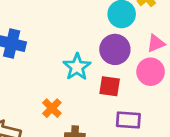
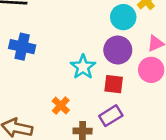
purple rectangle: (128, 120) -> (111, 116), moved, turned -35

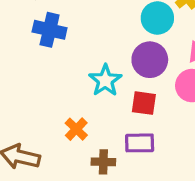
blue cross: (22, 47) -> (50, 30), moved
purple rectangle: (111, 116) -> (140, 143), turned 30

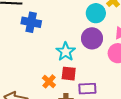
red square: (144, 103) -> (69, 74), moved

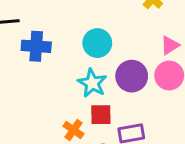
cyan circle: (96, 13) -> (97, 43), moved
purple circle: (92, 38) -> (132, 76), moved

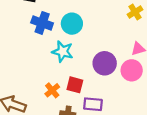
cyan circle: (97, 43) -> (72, 24), moved
cyan star: (92, 83) -> (63, 51), moved, turned -30

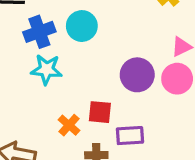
blue cross: (42, 23) -> (39, 32), turned -30
cyan star: (63, 51) -> (46, 69), moved

